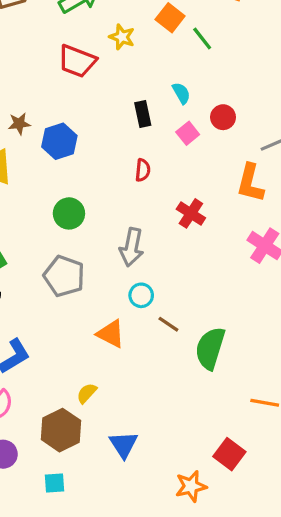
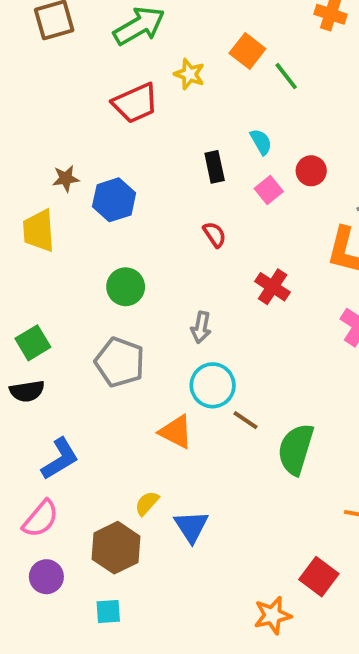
red trapezoid: (77, 61) -> (135, 103), turned -45
red semicircle: (143, 170) -> (215, 235), turned -40
gray arrow: (132, 247) -> (201, 327), size x0.7
cyan circle: (141, 295) -> (213, 385), size x1.5
blue triangle: (124, 445) -> (191, 526), moved

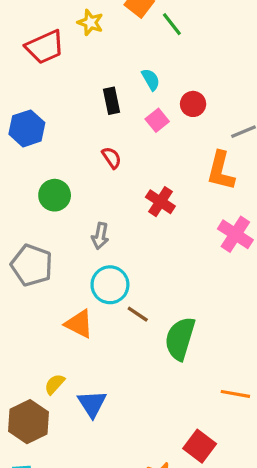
green circle: (126, 287) -> (55, 195), moved

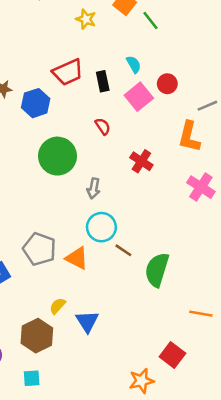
red trapezoid: (45, 47) -> (68, 72), moved
pink square: (157, 120) -> (139, 97), size x1.5
green circle: (55, 195) -> (57, 156), size x1.5
gray pentagon: (32, 265) -> (39, 249), moved

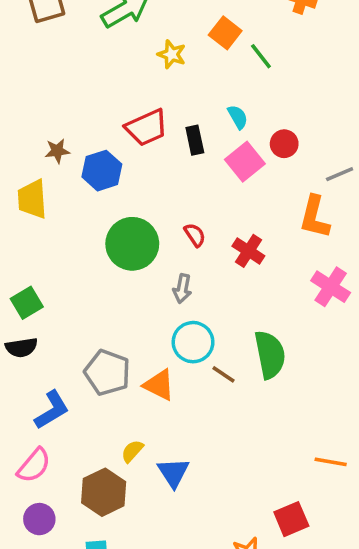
red semicircle: (103, 126) -> (195, 235), moved
green semicircle: (157, 270) -> (270, 355), moved, turned 152
red square: (172, 355) -> (291, 519), turned 30

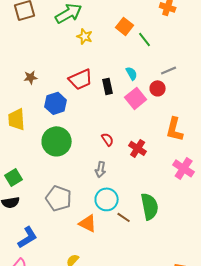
yellow star: (172, 54) -> (85, 36), moved
brown star: (57, 151) -> (31, 77), moved
gray line: (340, 174) -> (169, 70), moved
green circle: (132, 244) -> (57, 141), moved
gray pentagon: (107, 372) -> (59, 198), moved

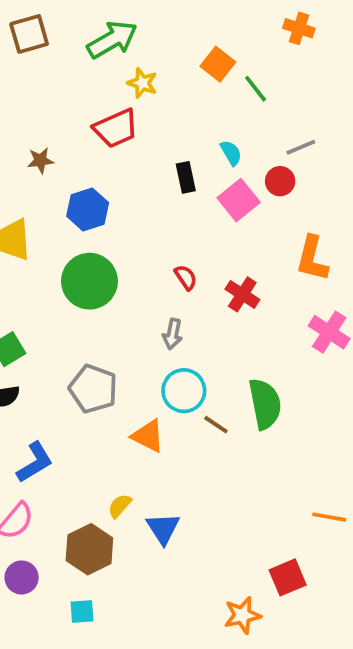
red trapezoid: (81, 79) -> (116, 128), moved

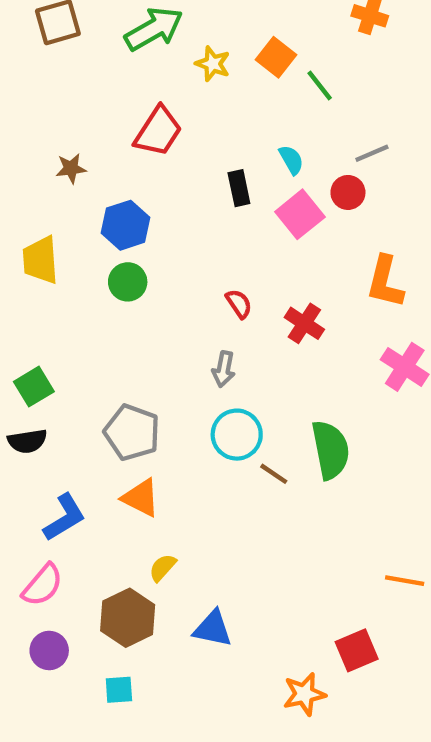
yellow star: (142, 83) -> (213, 64), moved
red trapezoid: (116, 128) -> (158, 131), turned -33
green circle: (89, 281) -> (128, 282), moved, size x0.6
orange triangle: (148, 436) -> (141, 498), moved
blue triangle: (163, 528) -> (213, 629), moved, turned -45

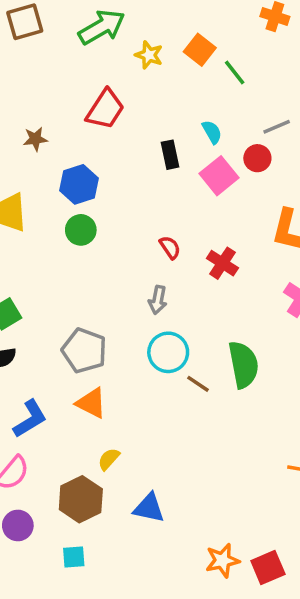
red square: (357, 650) -> (268, 567), moved

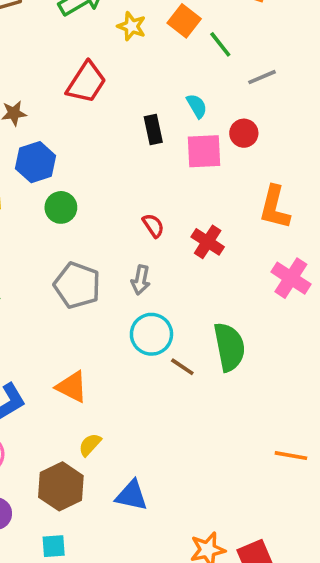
gray line: (277, 127) -> (262, 77), moved
pink square: (219, 176) -> (204, 151), turned 36
blue hexagon: (79, 184) -> (36, 162), moved
gray pentagon: (84, 351) -> (77, 285), moved

